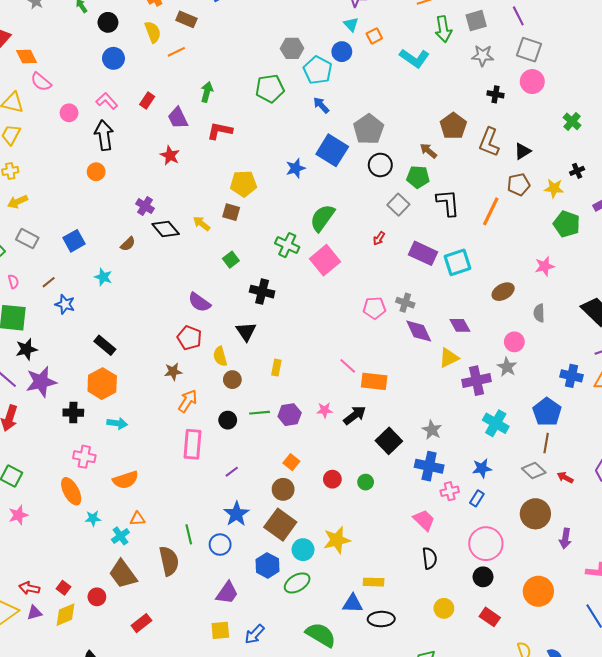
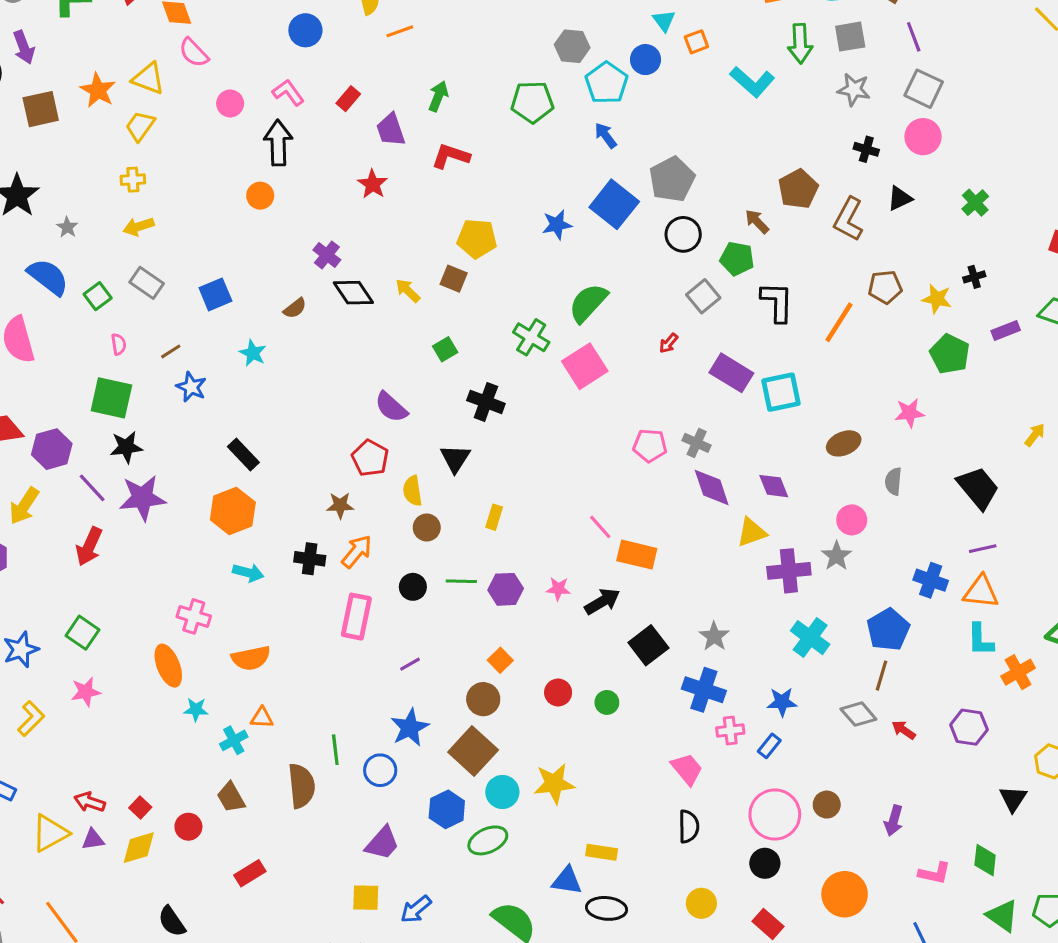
black triangle: (523, 151) -> (900, 198), moved
black cross: (73, 413) -> (310, 559), moved
brown circle: (535, 514) -> (827, 805), moved, size x0.6
brown trapezoid: (123, 574) -> (231, 797), size x0.7

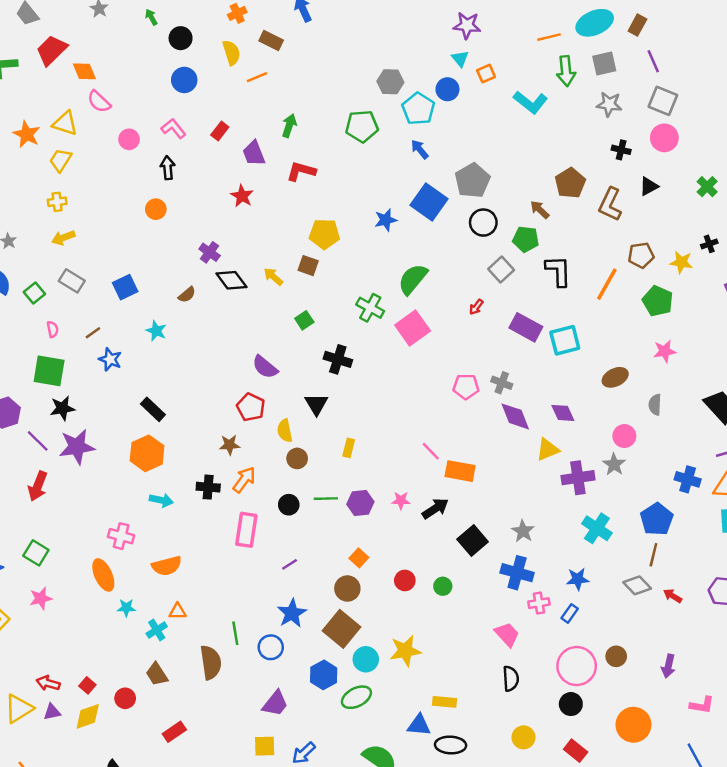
black arrow: (278, 143) -> (168, 168), size x0.7
green pentagon: (950, 354) -> (658, 301), moved

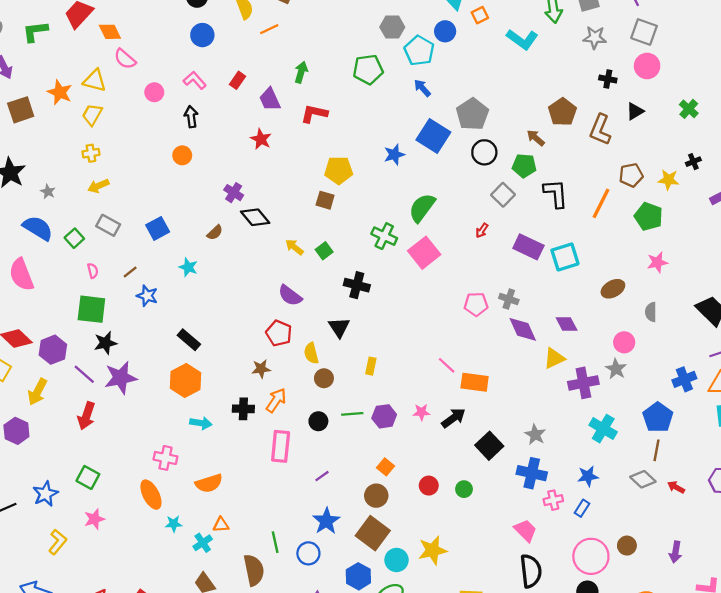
yellow arrow: (273, 277) -> (294, 247), moved
blue cross: (688, 479) -> (684, 379), turned -35
black semicircle: (511, 679) -> (531, 571), size x1.4

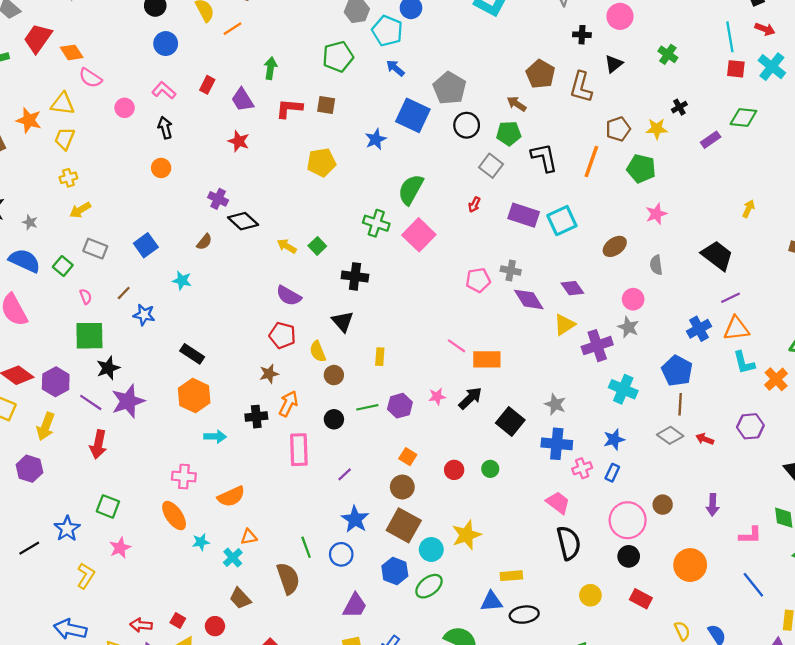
brown square: (325, 200) -> (326, 105), moved

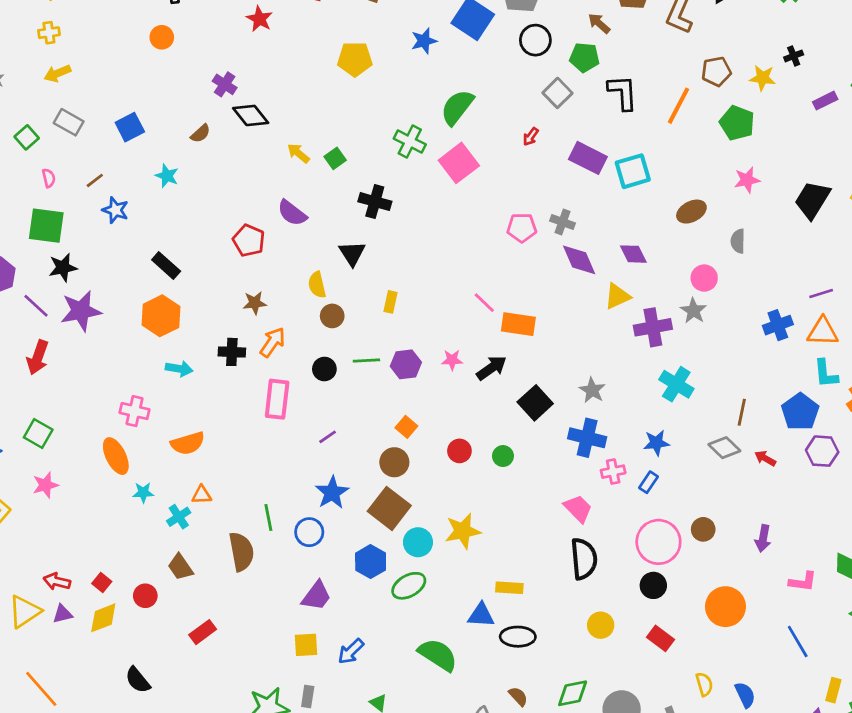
black trapezoid: (717, 256) -> (812, 200), moved, turned -104
red pentagon: (282, 335) -> (249, 240), moved
blue pentagon: (677, 371) -> (800, 412), moved

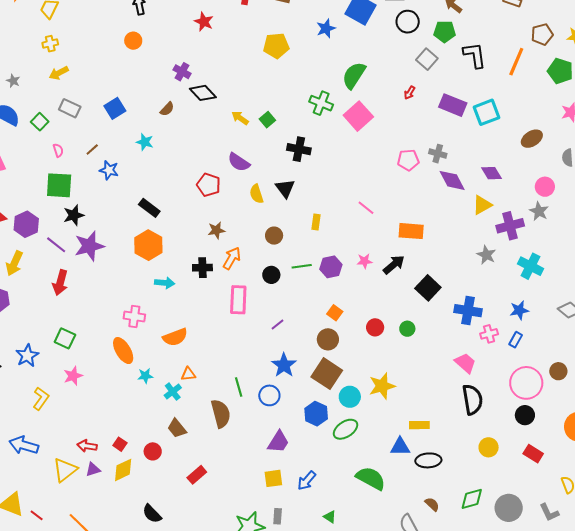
yellow semicircle: (317, 285) -> (256, 194), moved
pink line: (484, 303) -> (366, 208), moved
gray star: (592, 390) -> (486, 255), moved

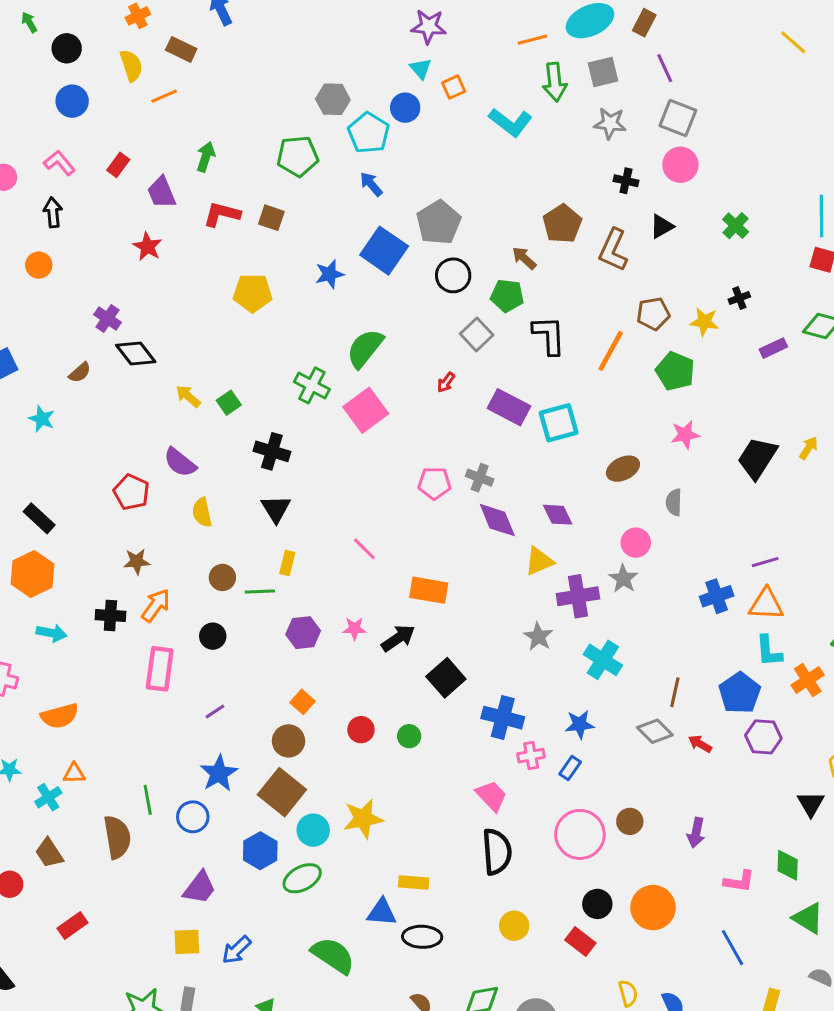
black triangle: (285, 188) -> (276, 509), moved
green line: (302, 266) -> (260, 591), moved
black circle: (525, 415) -> (597, 904), moved

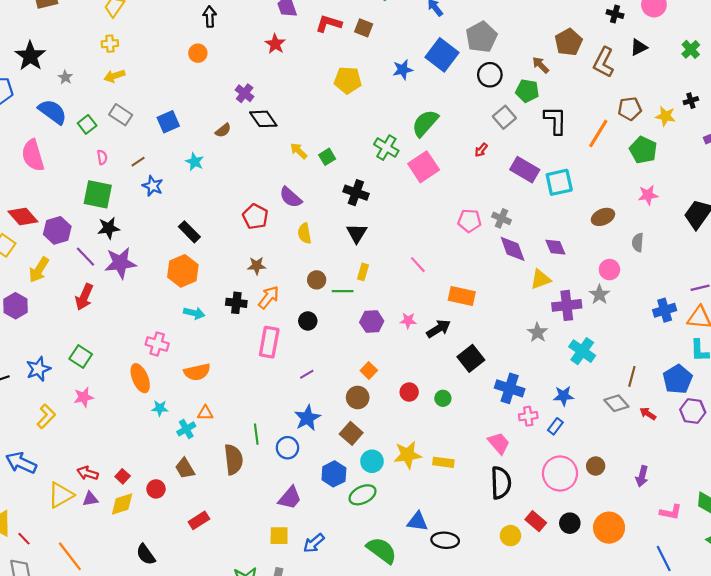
brown square: (282, 792) -> (351, 433), size x0.7
yellow rectangle: (414, 882) -> (443, 462), moved
red rectangle: (580, 941) -> (536, 521), moved

